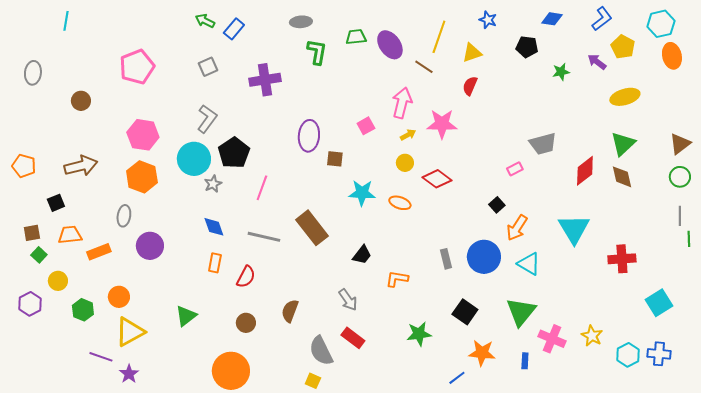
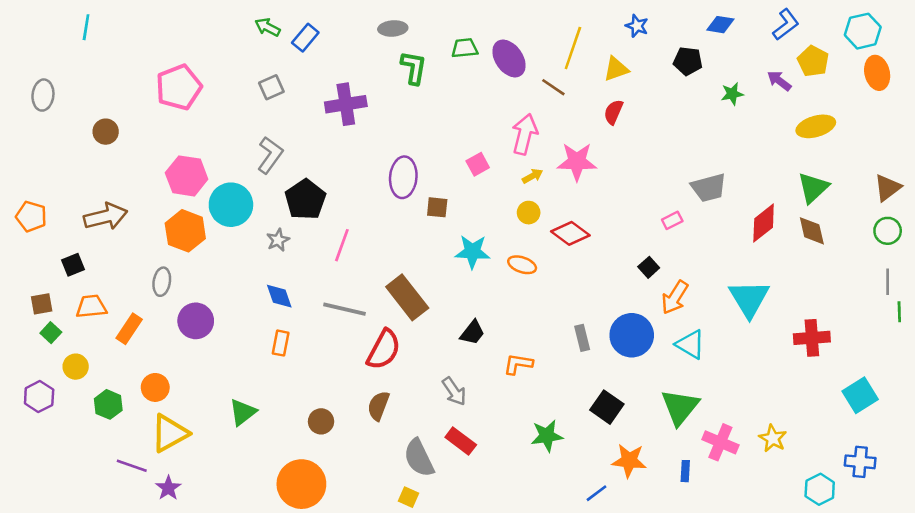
cyan circle: (194, 159) -> (231, 205), moved
orange rectangle: (99, 252) -> (129, 329), turned -35
red semicircle: (246, 277) -> (384, 350), moved, size x1.4
cyan hexagon: (628, 355) -> (820, 489), moved

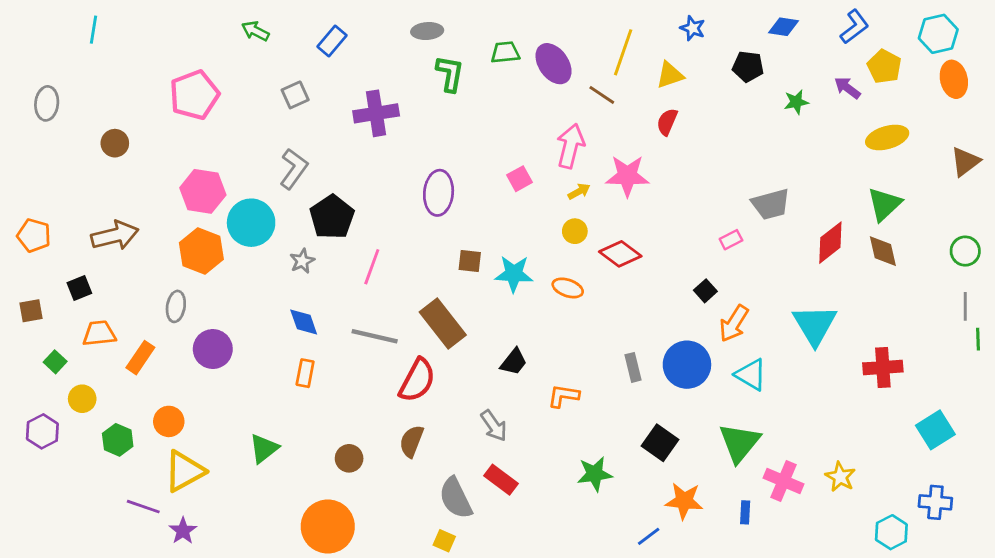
green arrow: (267, 27) -> (255, 31), moved
brown triangle: (888, 188) -> (965, 162), moved
brown square: (437, 207) -> (470, 261), moved
brown square: (42, 304) -> (31, 311), moved

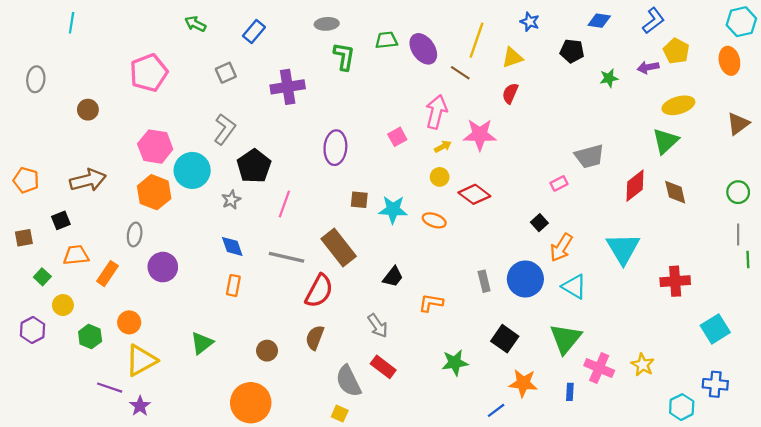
cyan hexagon: (938, 34) -> (741, 22), moved
purple arrow: (847, 88) -> (648, 67), turned -48
green triangle: (884, 204) -> (665, 141), moved

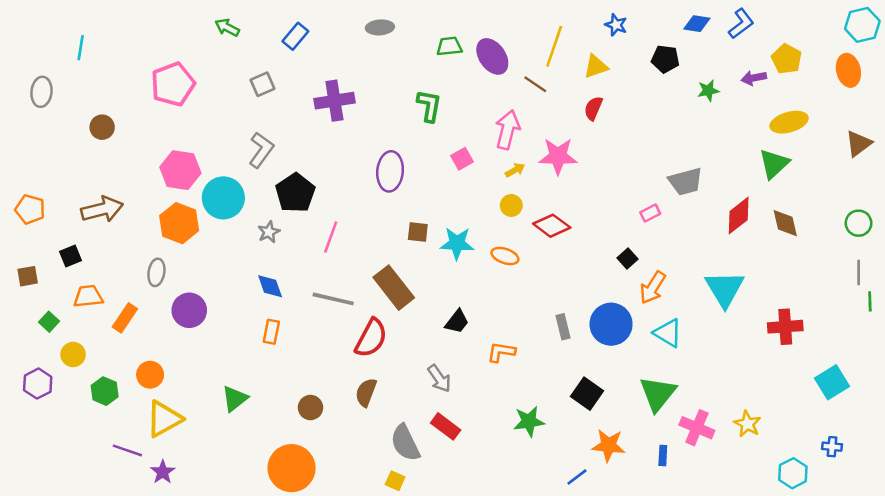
blue L-shape: (653, 21) -> (741, 24), moved
cyan line: (72, 23) -> (81, 48), moved
green L-shape: (344, 56) -> (429, 106), moved
blue cross: (715, 384) -> (832, 447), size x0.7

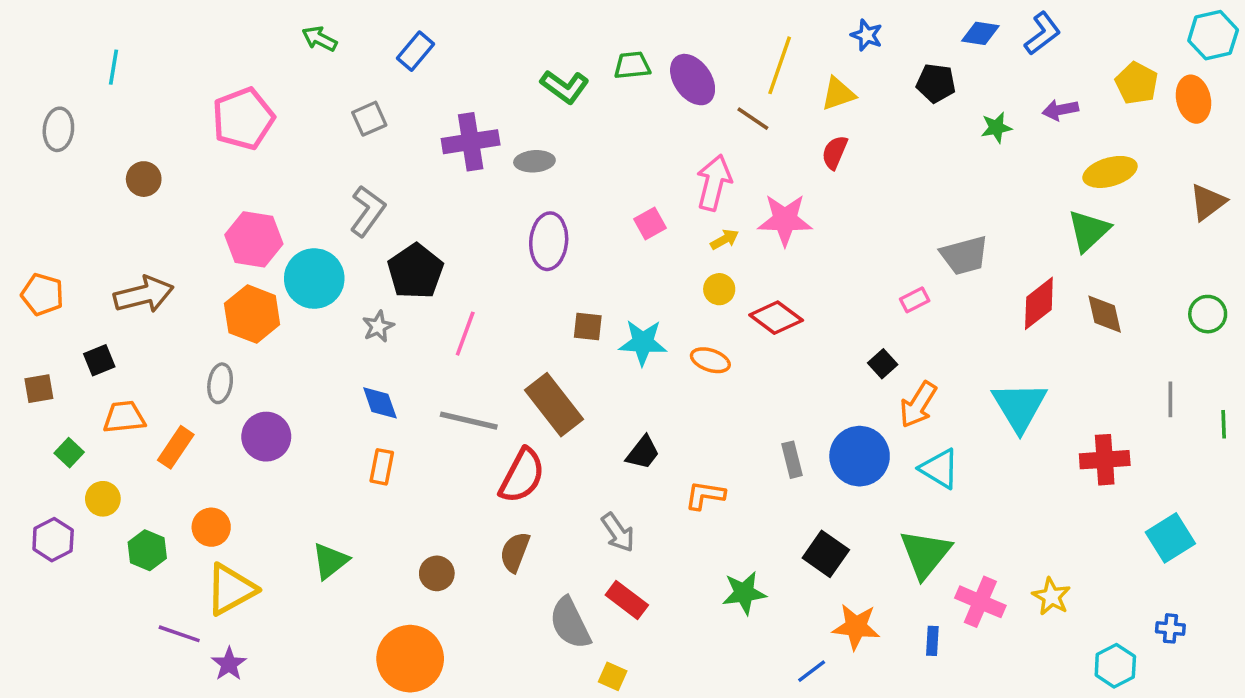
gray ellipse: (380, 27) -> (534, 161), moved
yellow pentagon: (787, 59) -> (1137, 83), moved
green L-shape: (429, 106) -> (565, 87), moved, turned 116
gray line: (859, 272) -> (1170, 399), moved
yellow square: (395, 481) -> (613, 676), moved

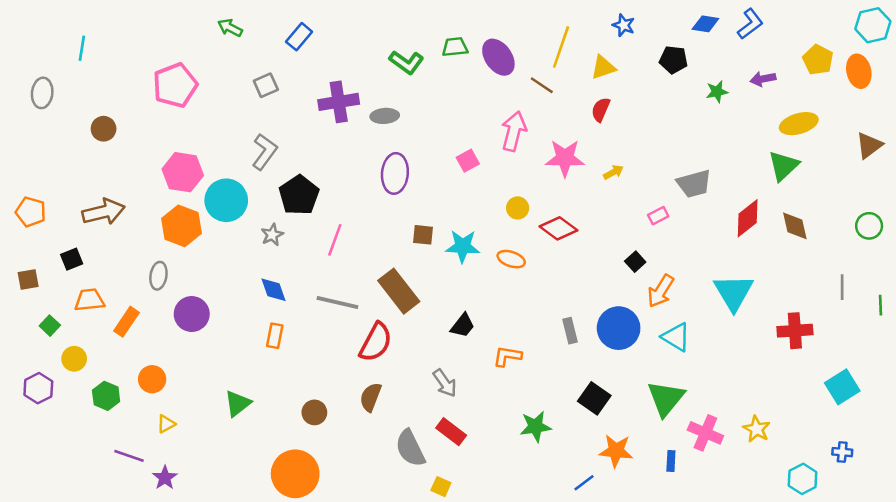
yellow arrow: (725, 239) -> (613, 172), moved
yellow triangle: (231, 589) -> (166, 424), size x0.5

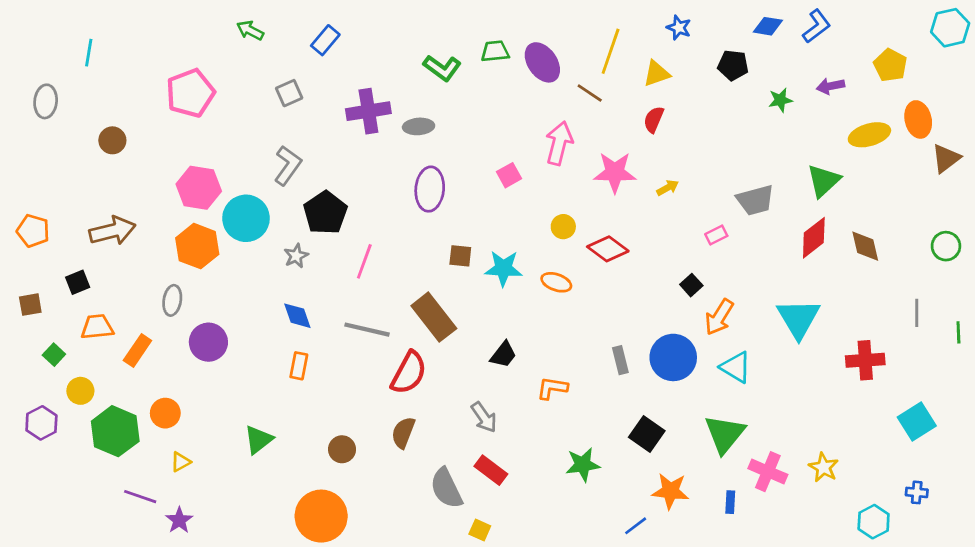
orange ellipse: (859, 71) -> (918, 119), moved
green triangle: (783, 166) -> (824, 181), moved
green hexagon: (106, 396) -> (115, 431), size x1.6

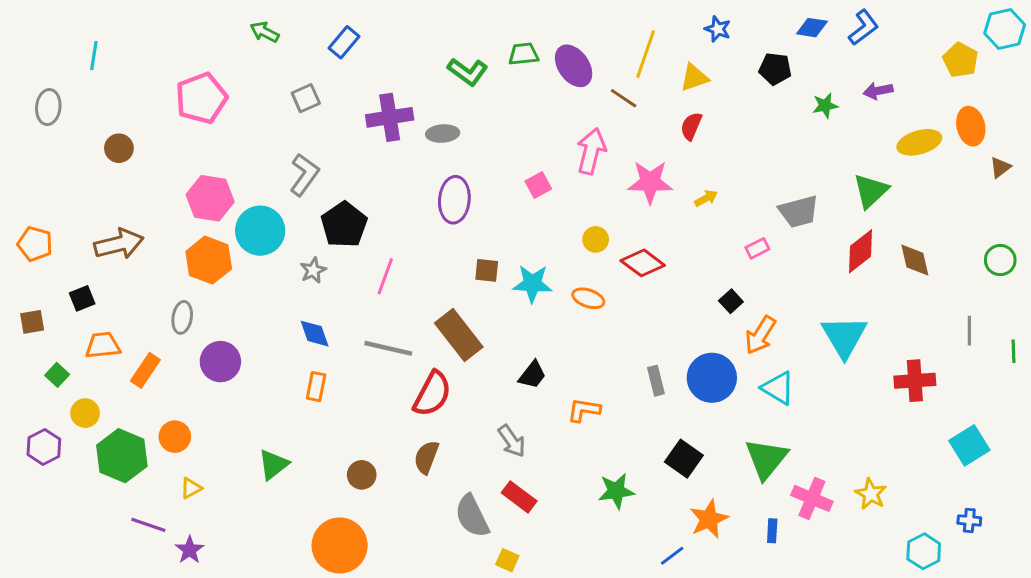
yellow pentagon: (890, 65) -> (960, 60), moved
brown triangle: (946, 158) -> (1000, 167), size x0.7
orange star: (670, 491) -> (709, 519), turned -30

